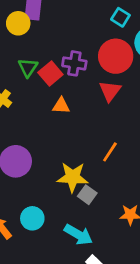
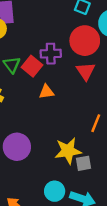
gray square: (87, 195) -> (83, 163), turned -35
cyan circle: (32, 218) -> (55, 191), moved

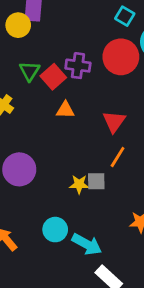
red triangle: (86, 71) -> (114, 121), moved
yellow star: (68, 151) -> (79, 184), size x0.6
gray square: (83, 163) -> (96, 181), moved

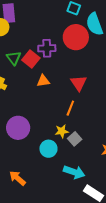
orange line: (118, 157) -> (70, 108), moved
gray square: (96, 181) -> (75, 139), moved, turned -32
cyan circle: (55, 230) -> (48, 149), moved

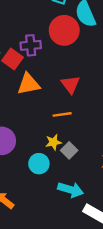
orange triangle: (43, 81) -> (29, 84), size x1.5
orange line: (70, 108) -> (62, 114), turned 63

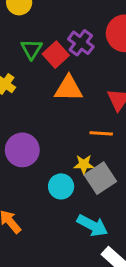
purple cross: (31, 45) -> (81, 43), turned 30
gray square: (69, 150) -> (100, 178), size x1.5

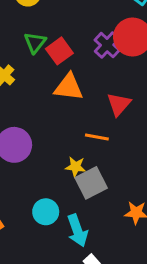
purple cross: (81, 43) -> (107, 45), moved
cyan circle: (61, 186) -> (46, 212), moved
cyan arrow: (92, 226) -> (77, 230), turned 36

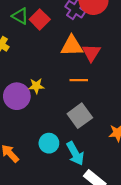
green triangle: (35, 43) -> (20, 16), turned -30
orange triangle: (69, 87) -> (72, 46), moved
yellow star: (76, 167) -> (36, 86), moved

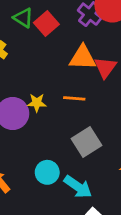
orange line: (79, 80) -> (74, 98), moved
cyan arrow: (75, 153) -> (78, 187), turned -30

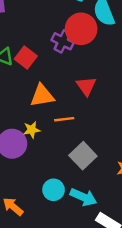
orange triangle: (83, 58) -> (42, 96), moved

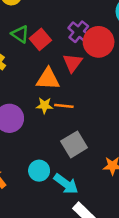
red circle: (81, 29) -> (99, 42), moved
red triangle: (86, 86) -> (72, 63), moved
yellow star: (32, 130) -> (45, 105), moved

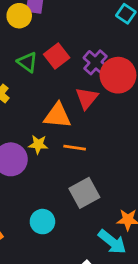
red square: (40, 39) -> (57, 56), moved
yellow star: (45, 105) -> (38, 144), moved
cyan arrow: (66, 184) -> (112, 242), moved

